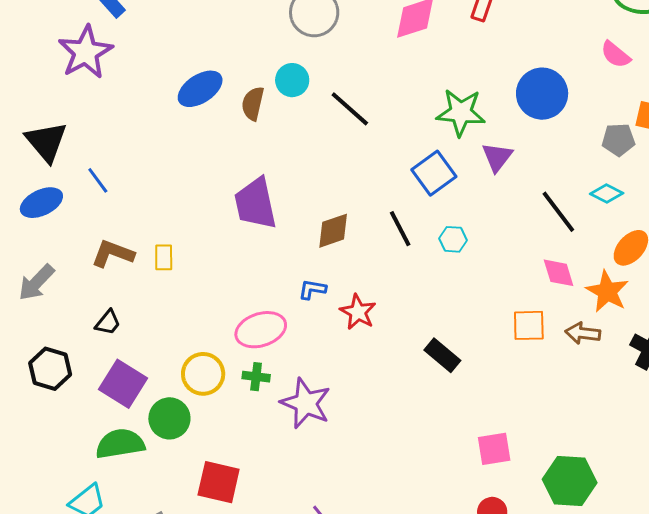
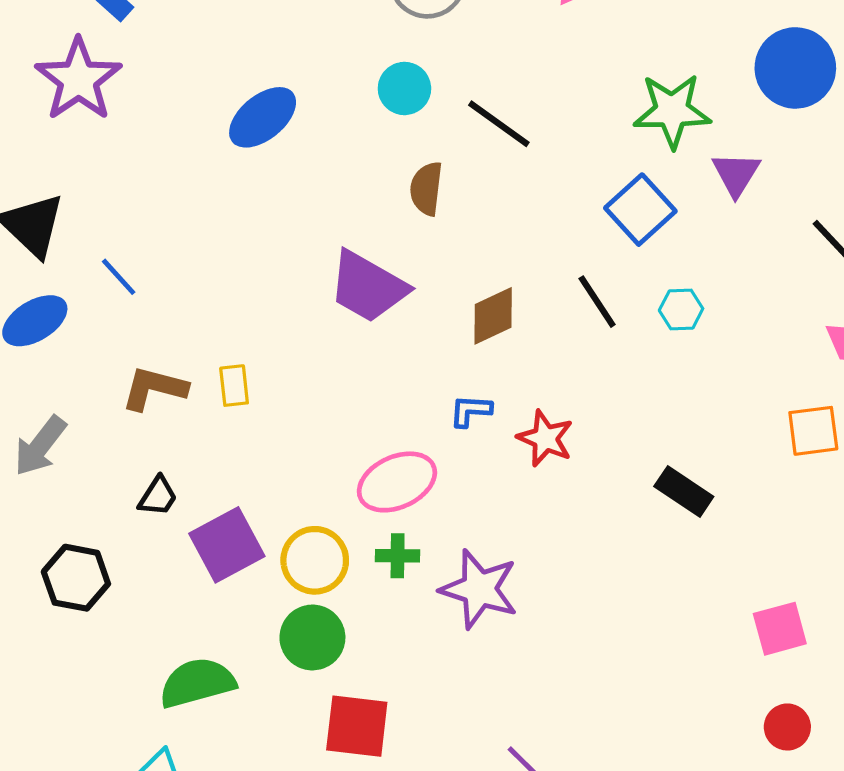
brown semicircle: (253, 104) -> (426, 189), moved
purple trapezoid: (255, 204) -> (368, 287), turned -42
purple square: (123, 384) -> (227, 545), moved, turned 36
green circle: (169, 418) -> (312, 637), moved

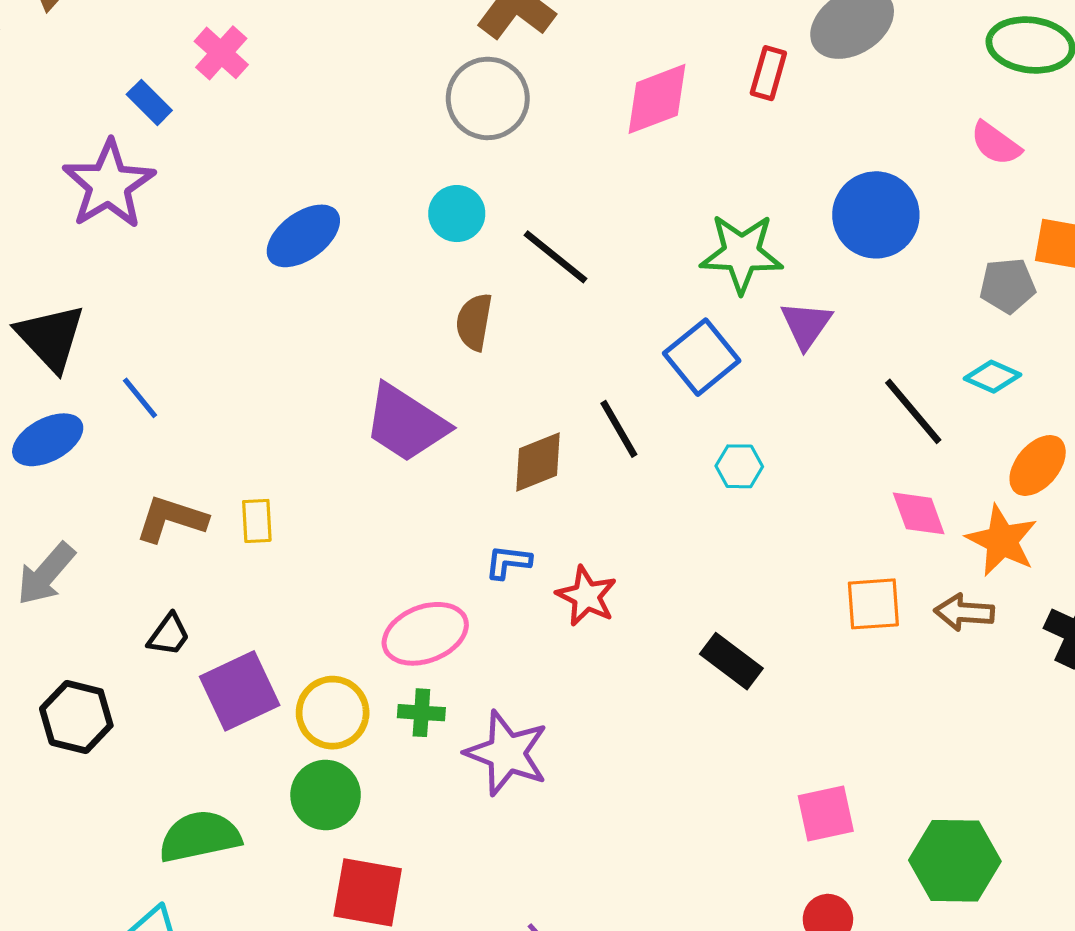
black line: (597, 302) -> (619, 429), moved

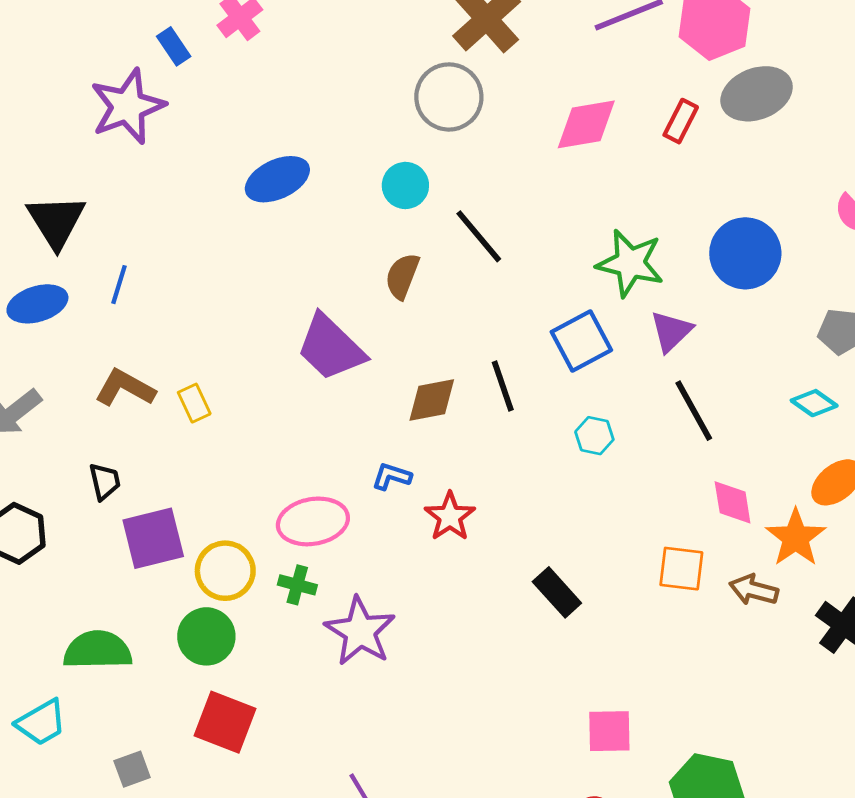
blue line: (140, 398) -> (119, 285), turned 45
black line: (913, 411) -> (694, 411), moved
yellow rectangle: (257, 521) -> (194, 403), turned -33
black trapezoid: (169, 635) -> (105, 481), turned -60

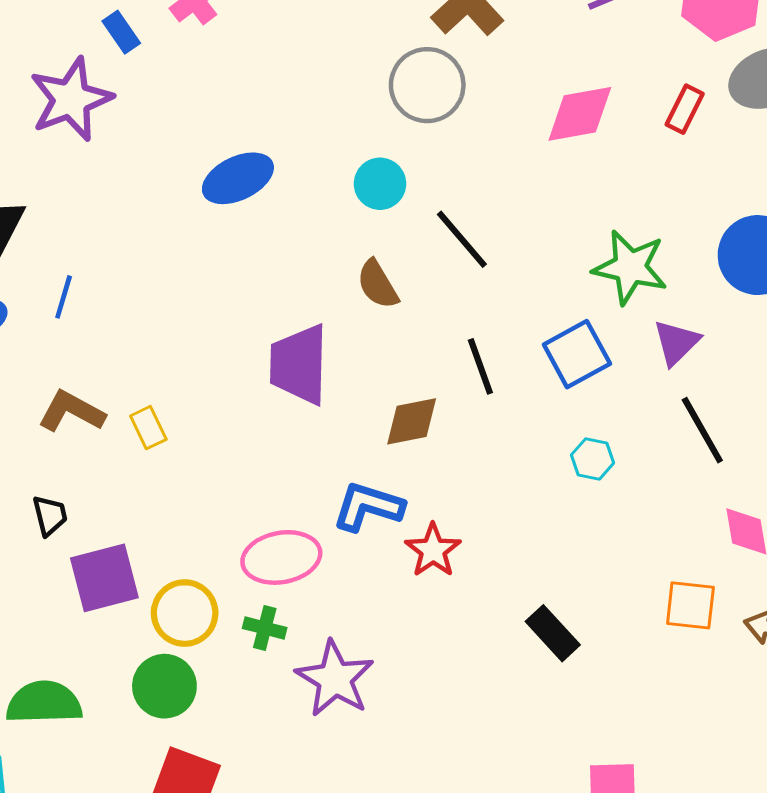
brown semicircle: (402, 276) -> (378, 284), turned -51
purple trapezoid: (331, 348) -> (299, 364), turned 48
black line: (503, 386) -> (480, 366), moved
blue L-shape: (392, 476) -> (368, 507), size x1.6

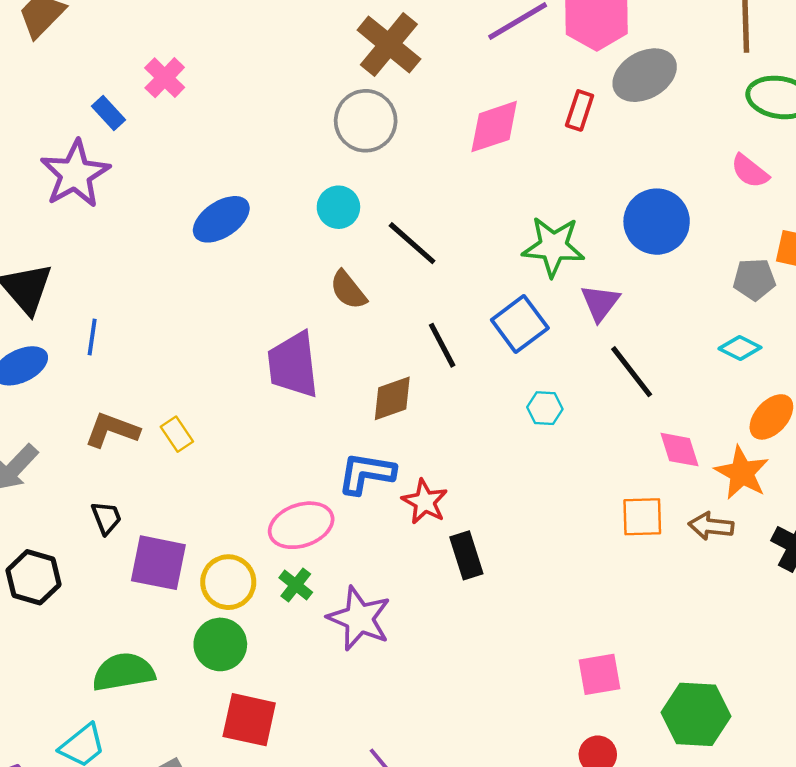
purple square: (104, 578) -> (158, 563), turned 34
green cross: (265, 628) -> (296, 585), turned 32
black rectangle: (553, 633) -> (466, 555), moved, turned 33

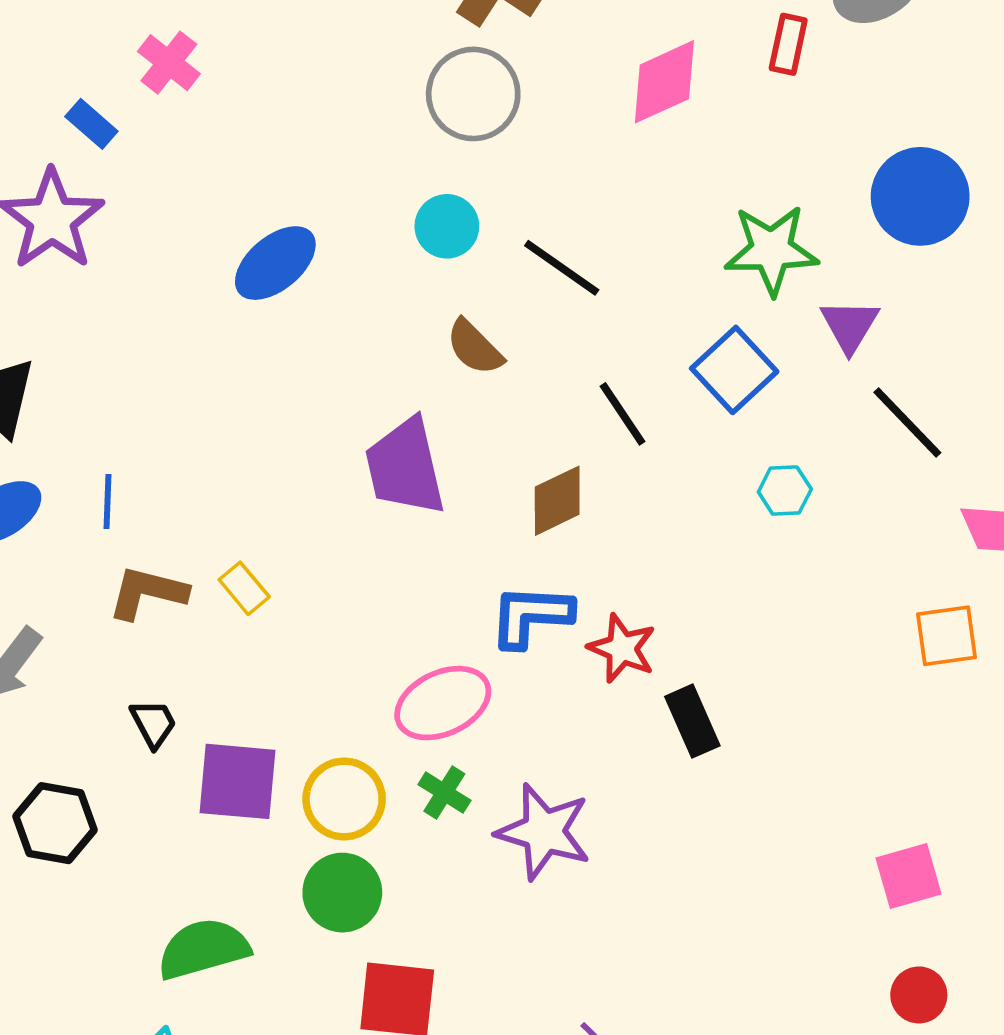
blue line: (92, 337) -> (108, 501), moved

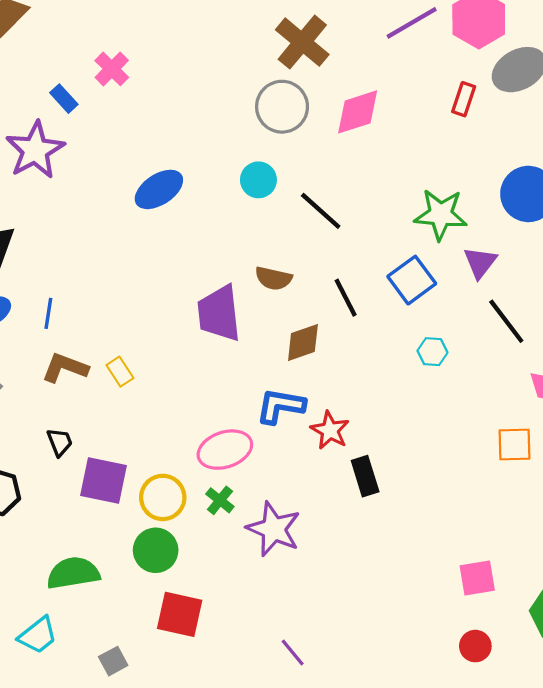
pink diamond: (664, 82) -> (358, 112), moved
brown semicircle: (475, 347) -> (273, 278), moved, turned -39

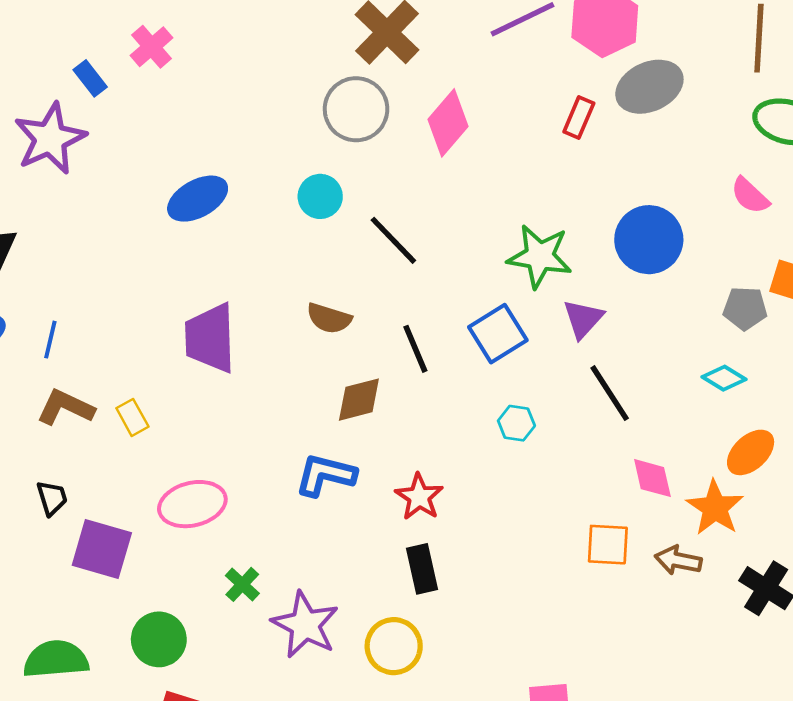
pink diamond: (358, 112) -> (448, 123), turned -36
purple trapezoid: (219, 313) -> (210, 338), moved
red star: (330, 430) -> (419, 497), moved
pink ellipse: (225, 450) -> (192, 504), moved
yellow circle: (163, 497) -> (394, 646), moved

